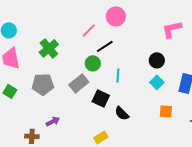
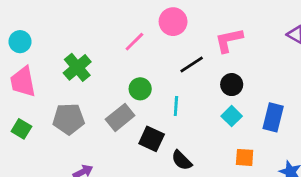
pink L-shape: (172, 29) -> (229, 40), moved
black line: (105, 46) -> (192, 65), moved

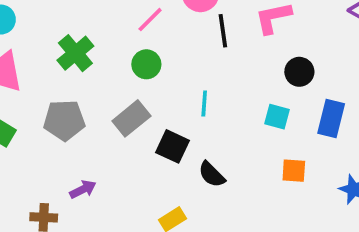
black line: (192, 65) -> (223, 31), moved, turned -65
black circle: (232, 85) -> (299, 72), moved
green circle: (140, 89) -> (146, 64), moved
cyan square: (232, 116) -> (277, 117), turned -30

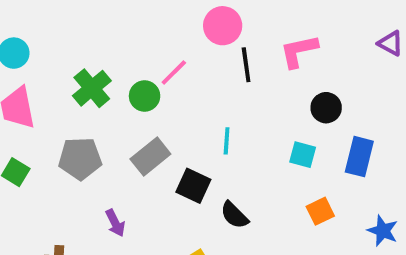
pink line: (150, 20) -> (174, 73), moved
green circle: (146, 64) -> (145, 96), moved
orange square: (294, 171) -> (320, 211), turned -30
purple arrow: (83, 189) -> (115, 223), moved, turned 90

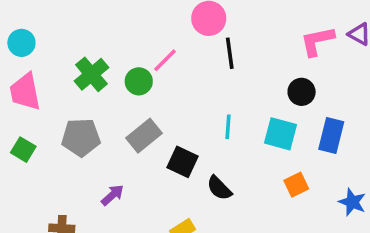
pink L-shape: (299, 51) -> (317, 41), moved
cyan line: (227, 141) -> (228, 127), moved
cyan square: (303, 155) -> (281, 134), size x1.4
purple arrow: (115, 223) -> (112, 195), turned -105

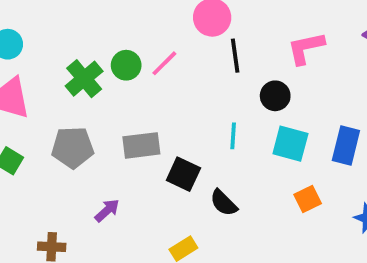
pink L-shape: (317, 41) -> (306, 48), moved
green circle: (139, 81) -> (126, 65), moved
black circle: (302, 92) -> (275, 96), moved
gray rectangle: (144, 136) -> (141, 145), turned 32

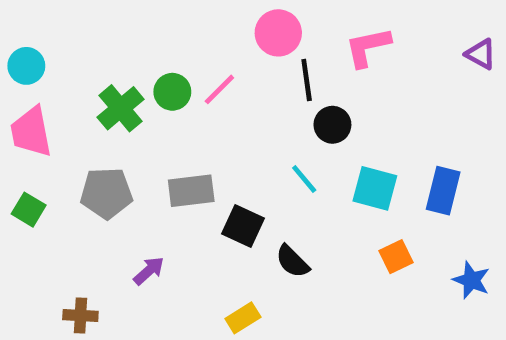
pink L-shape: (306, 48) -> (368, 47), moved
black circle: (275, 96) -> (332, 125), moved
cyan line: (233, 136) -> (304, 179), turned -44

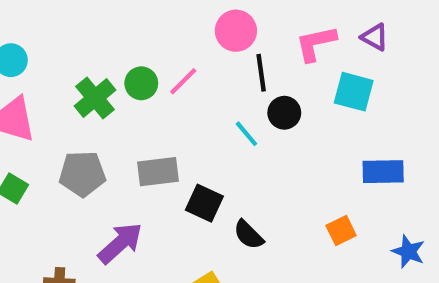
purple triangle: (481, 54) -> (375, 37), moved
cyan line: (304, 179) -> (246, 134), moved
cyan square: (375, 188) -> (354, 92), moved
blue rectangle: (443, 191) -> (383, 172), turned 75
purple arrow: (149, 271) -> (120, 243), size x1.6

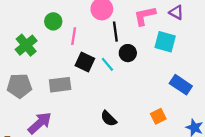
pink line: (183, 81) -> (74, 36), turned -36
green circle: (141, 83) -> (53, 21), moved
blue rectangle: (383, 172) -> (181, 85), turned 35
black square: (204, 203) -> (85, 62), moved

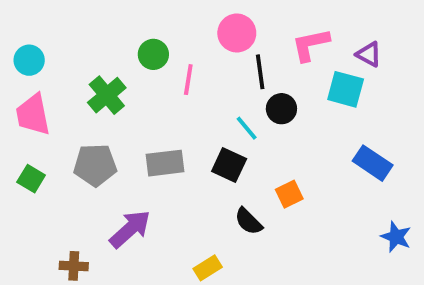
purple triangle: (176, 12) -> (369, 54), moved
black square: (85, 62) -> (229, 165), moved
orange square: (158, 116) -> (289, 194), moved

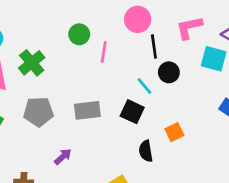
green cross: (107, 95) -> (32, 63), moved
black semicircle: (248, 221) -> (146, 151), turned 35
purple arrow: (130, 229) -> (63, 157), size x0.6

